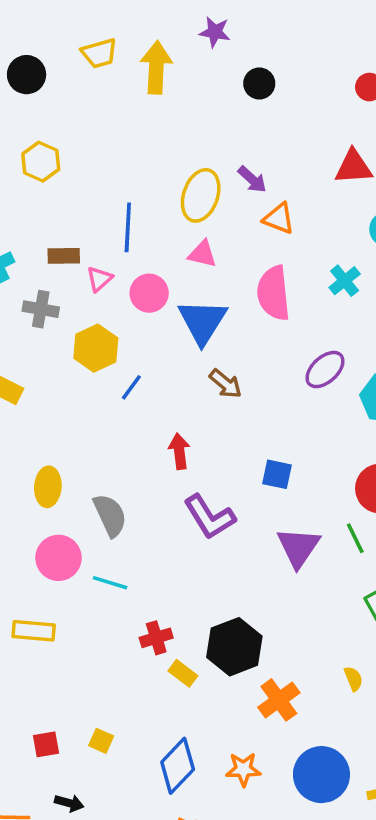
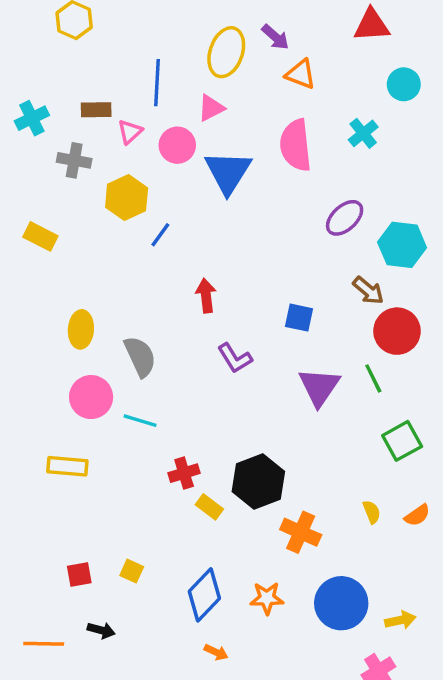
pink triangle: (202, 254) -> (211, 108), moved, turned -40
brown arrow: (226, 384) -> (368, 291), moved
purple L-shape: (210, 517) -> (235, 358), size x0.7
orange cross: (279, 700) -> (301, 532), turned -30

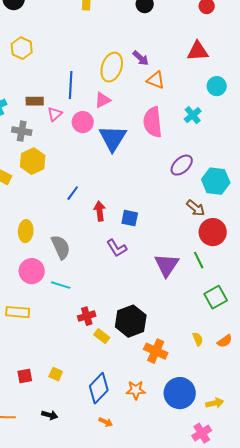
yellow hexagon: (127, 198) -> (33, 161), moved
blue line: (160, 235) -> (73, 193), moved
blue square: (299, 318) -> (130, 218), moved
black arrow: (101, 630) -> (50, 415), moved

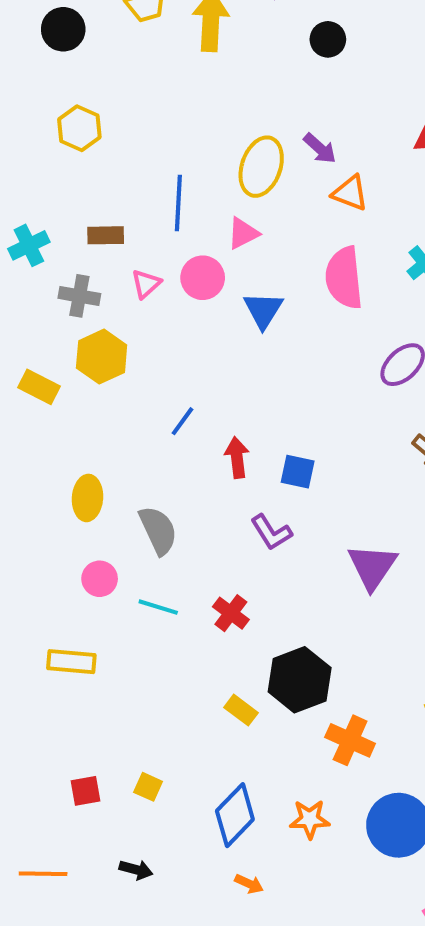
pink triangle: (55, 114) -> (146, 284), moved
blue triangle: (113, 138) -> (263, 310), size x0.7
pink circle: (32, 271) -> (100, 579), size x0.7
red cross: (87, 316) -> (231, 613), moved, turned -36

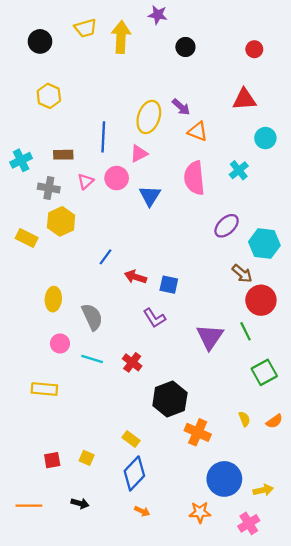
red arrow: (237, 458) -> (135, 277), turned -65
yellow rectangle: (241, 710) -> (131, 439), moved
orange star: (310, 819) -> (200, 512), moved

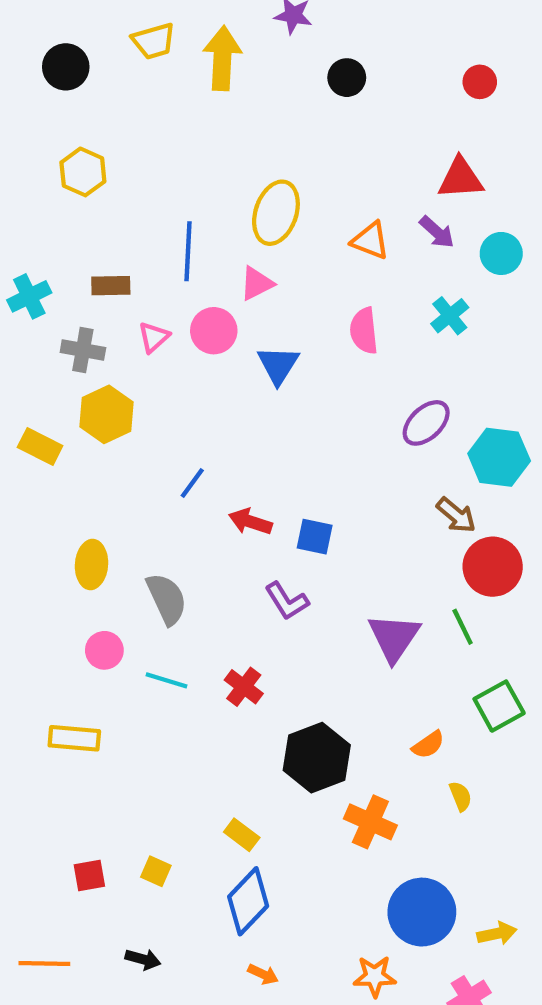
purple arrow: (181, 107) -> (437, 232), moved
pink semicircle: (194, 178) -> (364, 331), size x0.7
orange semicircle: (274, 421) -> (428, 745), moved

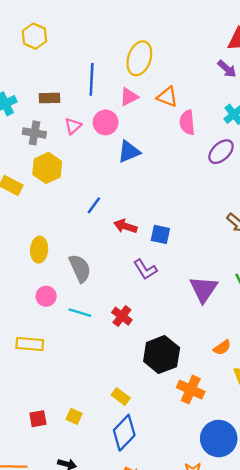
orange triangle: (370, 241) -> (167, 97), moved
blue triangle: (278, 365) -> (129, 152), moved, turned 35
purple ellipse: (426, 423) -> (221, 152), moved

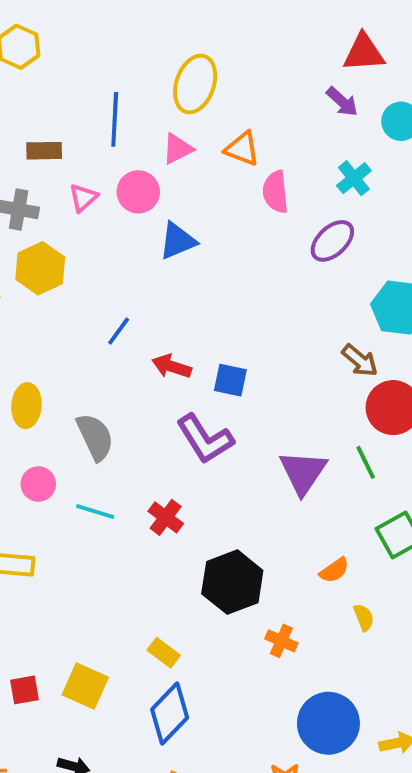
purple L-shape: (145, 269) -> (205, 439), size x1.4
orange cross: (191, 390) -> (281, 641), size x0.7
yellow square: (74, 416) -> (85, 686), size x1.6

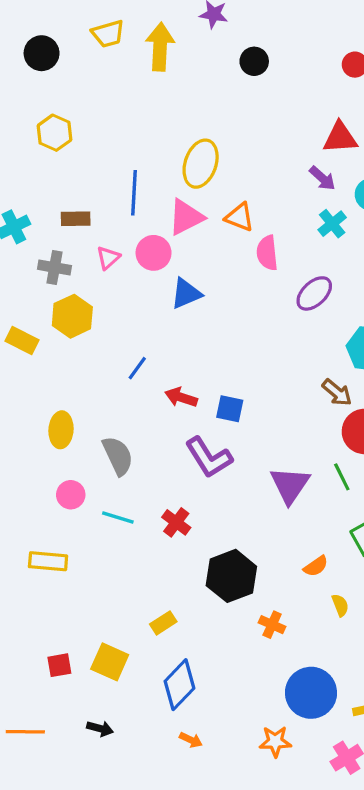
pink triangle: (177, 149) -> (186, 217), size x1.4
cyan cross: (354, 178) -> (332, 224), moved
yellow rectangle: (164, 653) -> (163, 623), moved, turned -70

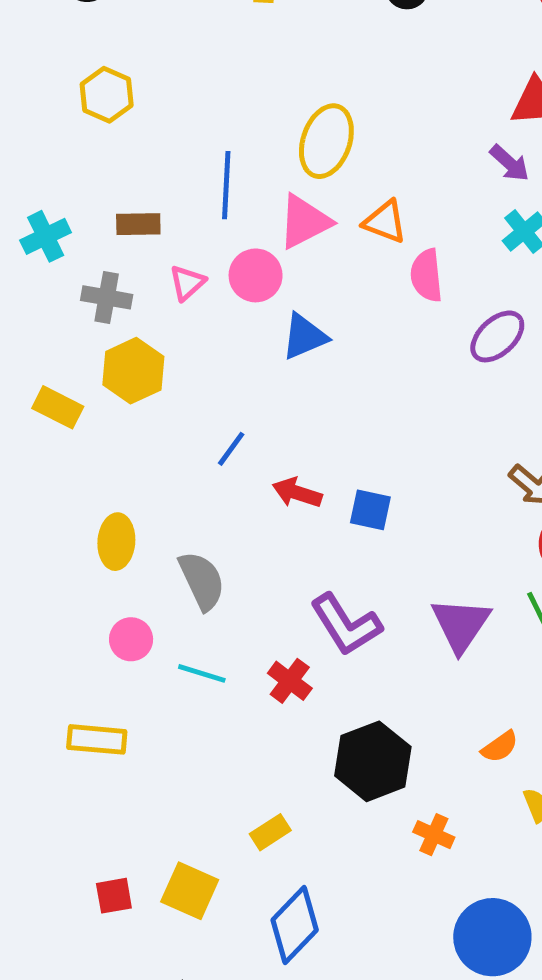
purple L-shape: (209, 457) -> (346, 625), moved

